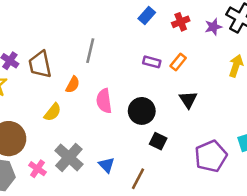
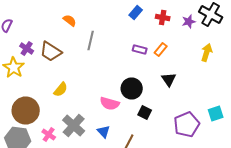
red cross: (181, 22) -> (163, 18), turned 32
brown trapezoid: (40, 64) -> (51, 52), turned -45
orange semicircle: (73, 85) -> (70, 20), moved, turned -80
pink semicircle: (104, 101) -> (110, 104), moved, turned -66

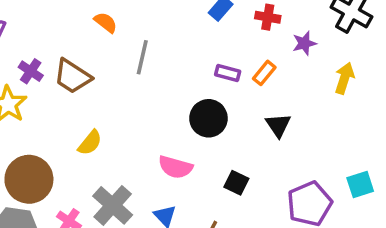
purple star: (189, 22) -> (304, 43), moved
black circle: (132, 88) -> (208, 118), moved

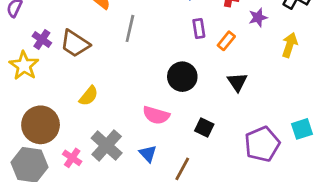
purple rectangle: (228, 73) -> (199, 28), moved, turned 66

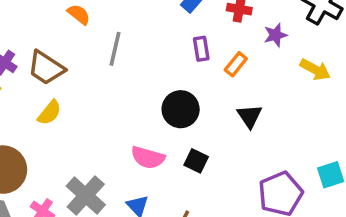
yellow arrow: (290, 45) -> (315, 70), turned 100
yellow semicircle: (89, 96) -> (49, 113), moved
black square: (204, 128) -> (196, 161), moved

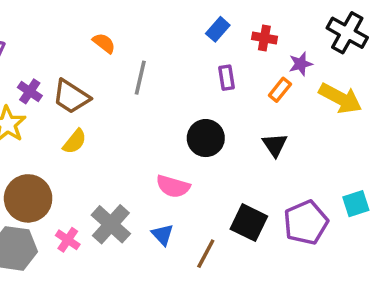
orange rectangle: (236, 64) -> (280, 90), moved
yellow arrow: (315, 70) -> (340, 98), size x1.4
black square: (196, 161) -> (249, 223), moved, size x1.5

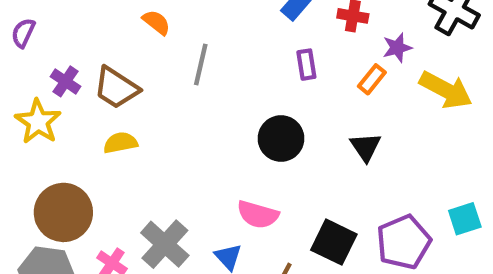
yellow semicircle: (75, 141) -> (120, 143), turned -140
pink semicircle: (173, 186) -> (258, 215), moved

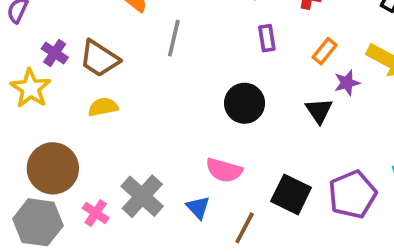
purple star: (397, 48) -> (347, 83), moved

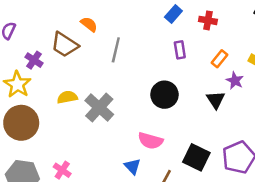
brown trapezoid: (99, 59) -> (65, 45), moved
purple star: (347, 83) -> (235, 81), turned -30
brown circle: (53, 168) -> (21, 123), moved
gray cross: (142, 196) -> (99, 107), moved

